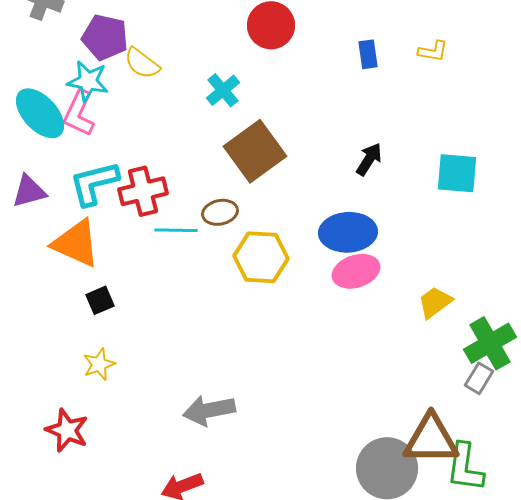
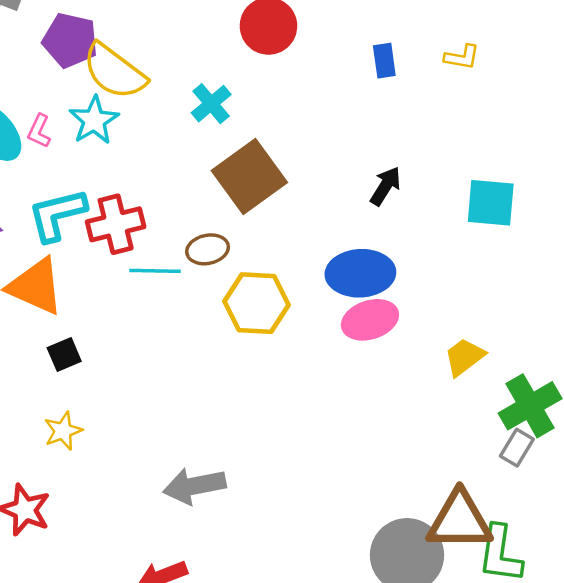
yellow semicircle: (142, 63) -> (114, 71), size x1.5
cyan star: (88, 81) -> (94, 120), moved, turned 30
pink L-shape: (79, 113) -> (39, 131), size x0.6

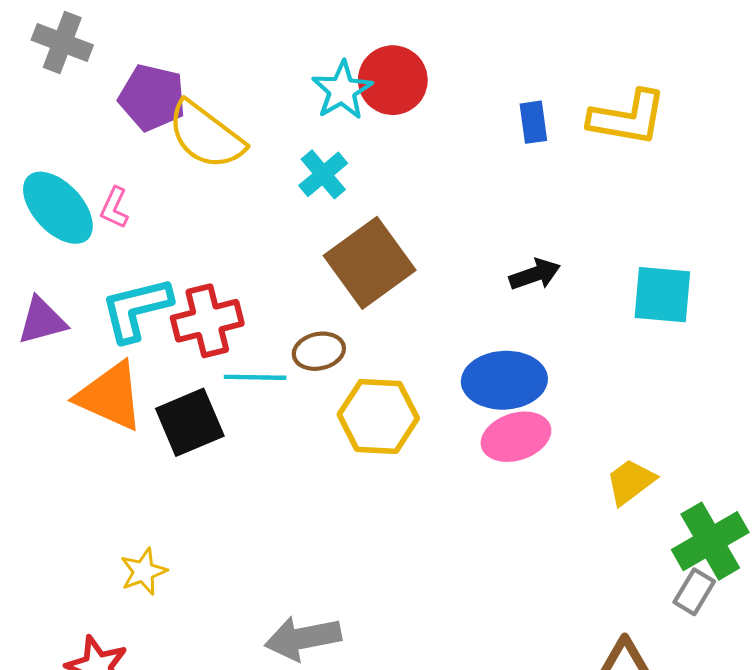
yellow L-shape: (462, 57) -> (628, 118), size x1.8
cyan star: (94, 120) -> (342, 90), moved
black arrow: (386, 186) -> (535, 274), turned 39
black square: (64, 354) -> (190, 422), moved, size x1.6

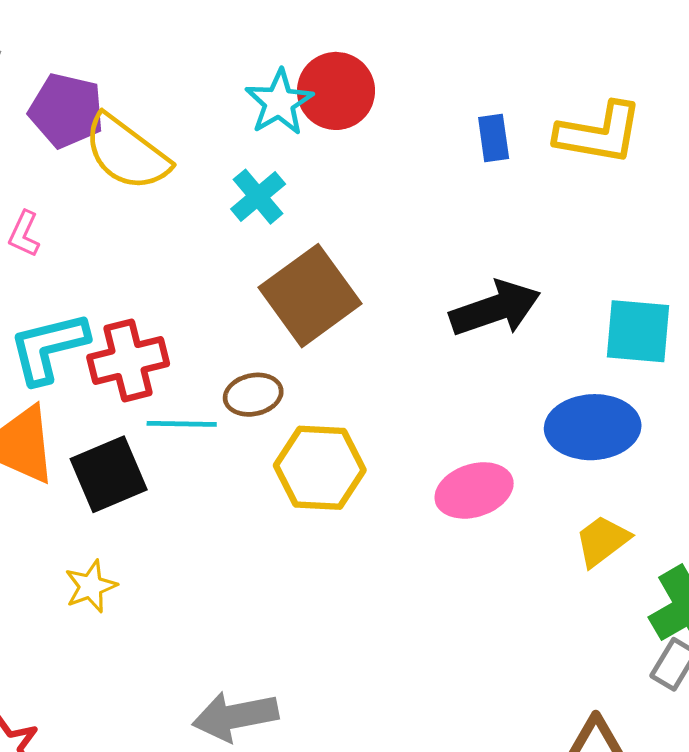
black arrow: (535, 274) -> (495, 309), size x1.6
blue ellipse: (504, 380) -> (593, 427), moved
yellow star: (143, 572) -> (91, 586), moved

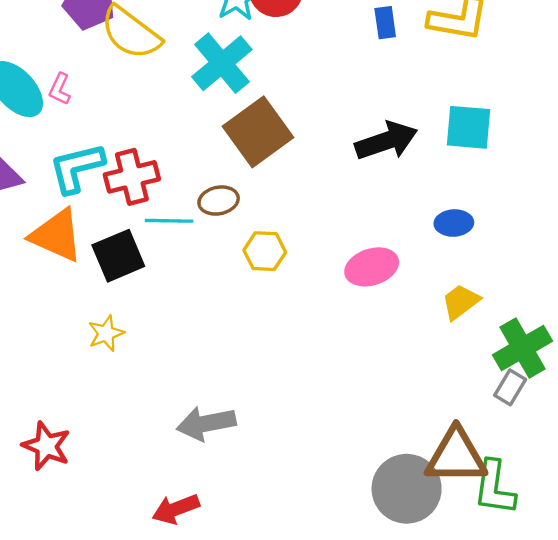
cyan cross: (258, 197) -> (222, 63), size x1.6
cyan square: (638, 331) -> (469, 127), moved
blue ellipse: (593, 427) -> (454, 223), size x0.6
yellow hexagon: (320, 468) -> (265, 251), size x0.7

